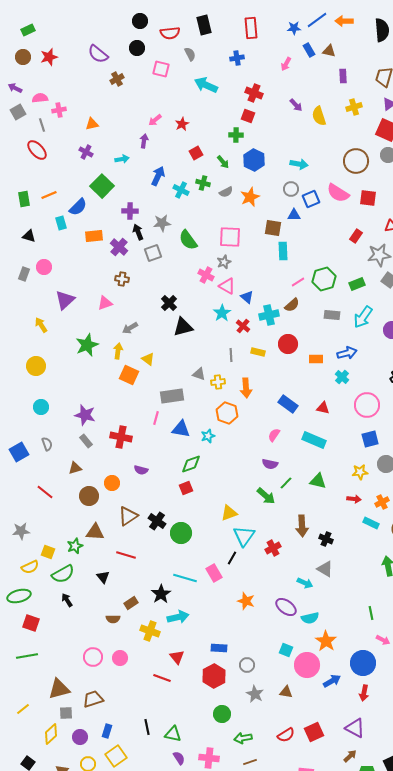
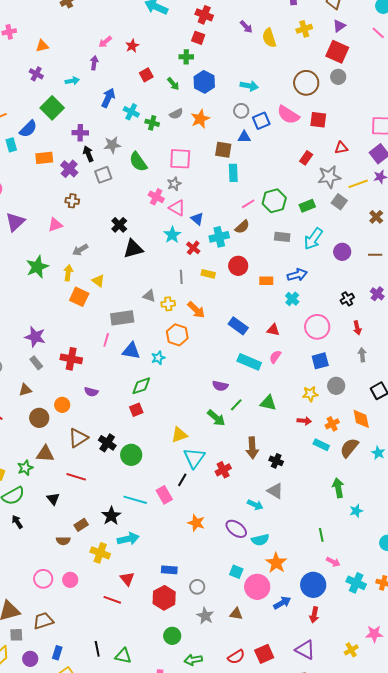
green cross: (203, 183) -> (152, 123), moved
orange arrow: (246, 388) -> (196, 310), turned -42
pink semicircle: (274, 435) -> (275, 357), moved
cyan rectangle: (314, 440) -> (249, 362), moved

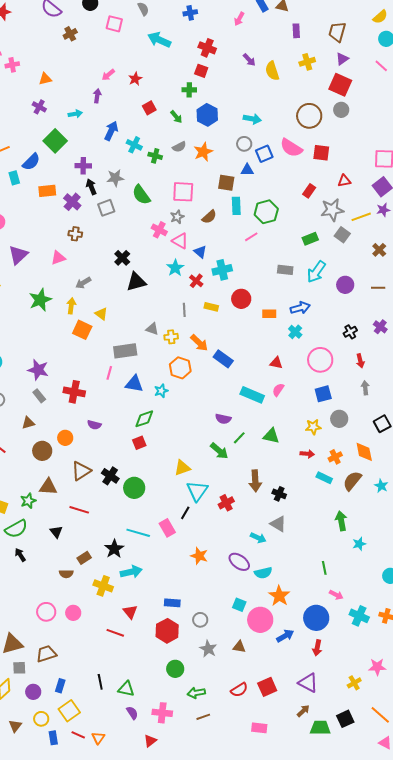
green hexagon: (274, 201) -> (266, 212), moved
brown semicircle: (242, 227) -> (209, 217), moved
blue rectangle: (238, 326) -> (223, 359), moved

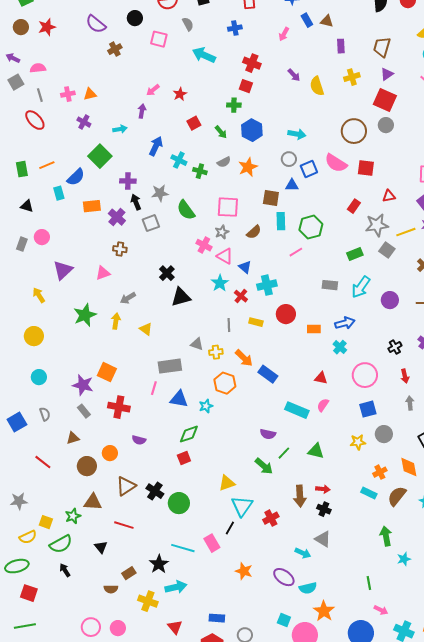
pink cross: (12, 65) -> (68, 94), moved
orange square: (82, 330) -> (107, 372), moved
red arrow: (307, 454) -> (323, 489), moved

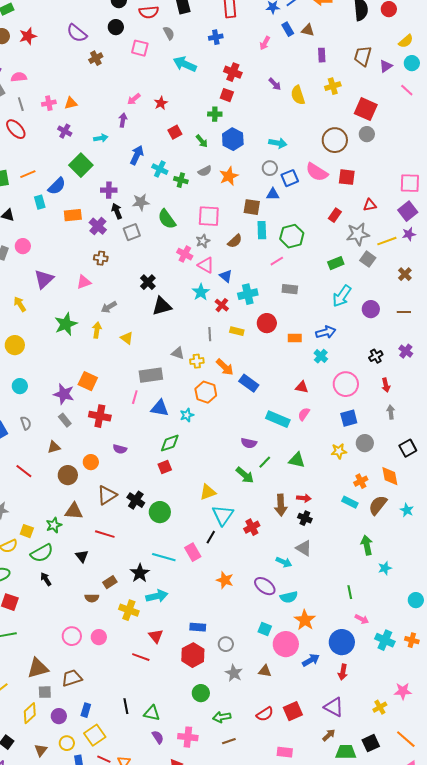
purple triangle: (387, 74) -> (386, 66), moved
gray rectangle: (330, 285) -> (290, 289), moved

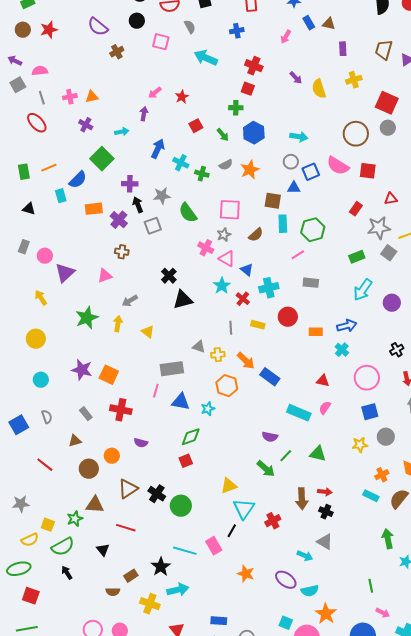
pink circle: (23, 246) -> (45, 256), moved
purple star: (64, 394) -> (82, 370), moved

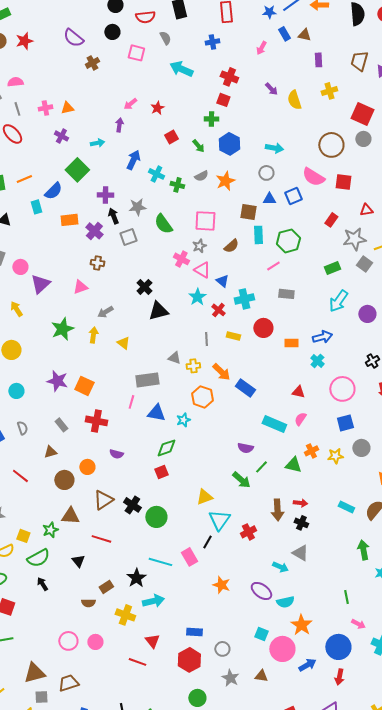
blue square: (311, 172) -> (293, 196), moved
orange cross: (382, 475) -> (311, 451), moved

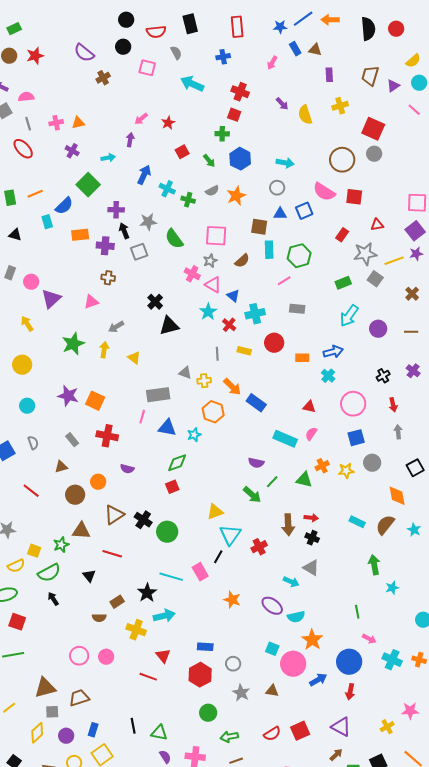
purple cross: (94, 231) -> (105, 246), turned -36

